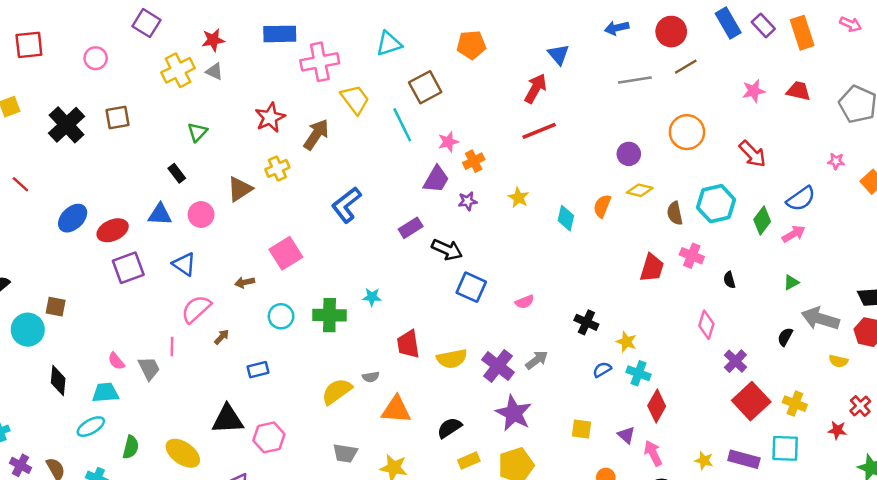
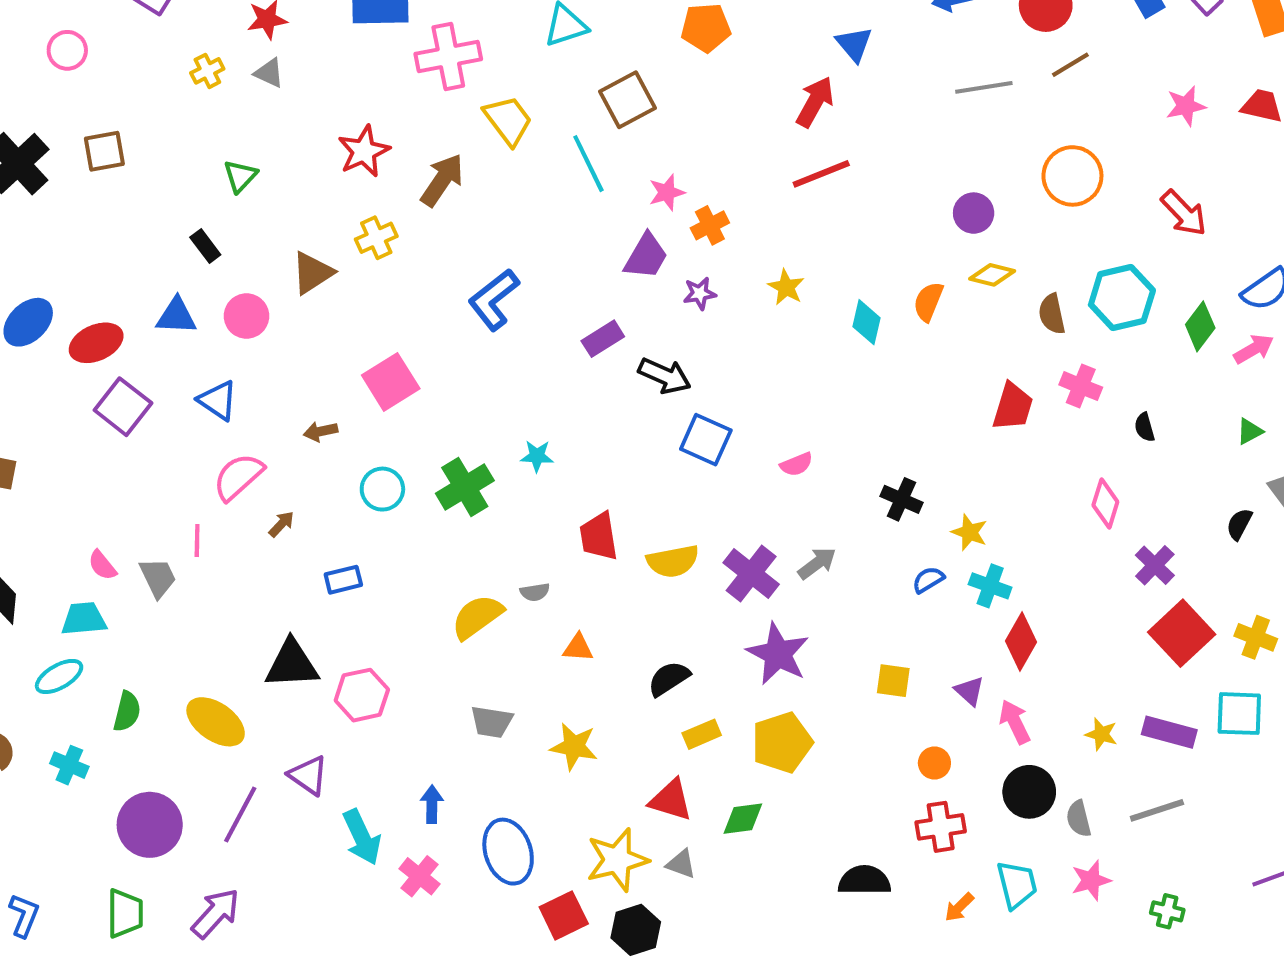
yellow cross: (178, 70) -> (207, 71), size x0.6
purple square: (128, 268) -> (123, 407), turned -32
green cross: (329, 315) -> (465, 487), turned -32
orange triangle: (396, 410) -> (578, 648), size x0.6

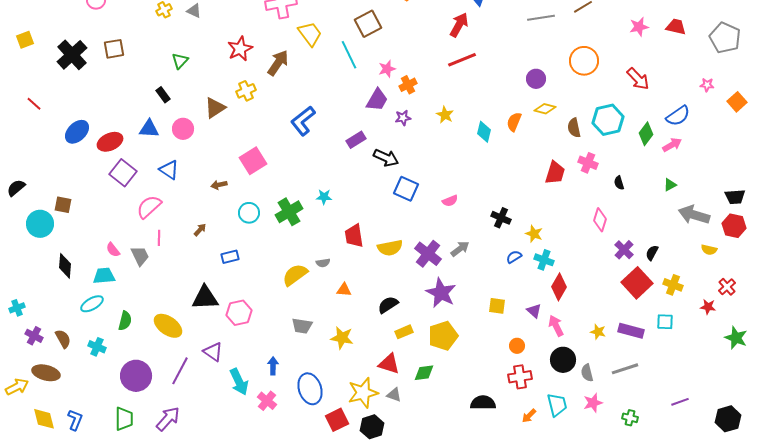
pink semicircle: (238, 477) -> (149, 207), moved
black semicircle: (1239, 524) -> (652, 253), moved
cyan square: (1239, 714) -> (665, 322), size x0.7

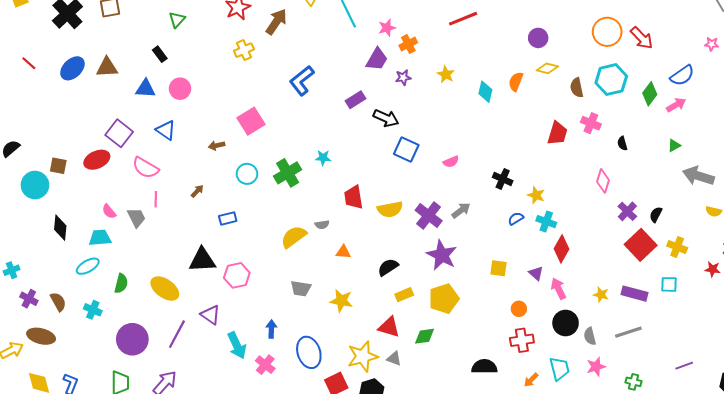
orange circle: (584, 61) -> (607, 32), moved
brown triangle: (215, 108) -> (107, 67), moved, turned 30
blue ellipse: (77, 132) -> (72, 68), moved
red ellipse: (110, 142) -> (97, 160), moved
pink semicircle: (149, 207) -> (146, 168), turned -108

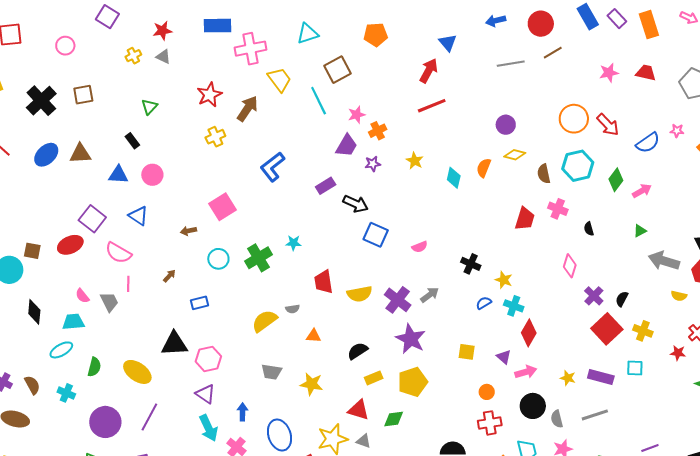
blue semicircle: (682, 75) -> (648, 143), moved
pink arrow: (558, 289) -> (526, 372), turned 100
purple triangle: (210, 315) -> (205, 394), moved

